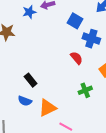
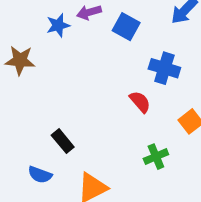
blue square: (75, 21) -> (126, 27), moved
blue semicircle: (25, 101) -> (40, 175), moved

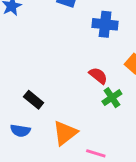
red semicircle: (140, 102) -> (98, 76), moved

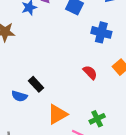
green cross: (112, 98) -> (97, 119), moved
blue semicircle: (20, 131) -> (19, 96), moved

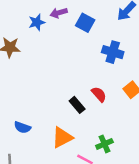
black rectangle: (36, 84) -> (77, 105), moved
blue semicircle: (19, 96) -> (22, 127), moved

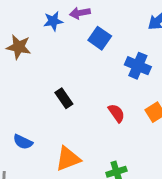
blue square: (85, 23) -> (100, 38), moved
black rectangle: (77, 105) -> (64, 98), moved

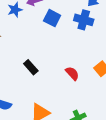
blue cross: (138, 66) -> (84, 20), moved

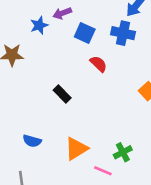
red semicircle: (72, 73) -> (99, 64), moved

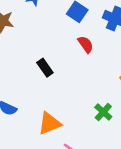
green cross: (123, 152) -> (103, 112), moved, turned -30

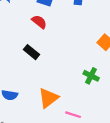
red semicircle: (86, 44) -> (39, 22), moved

